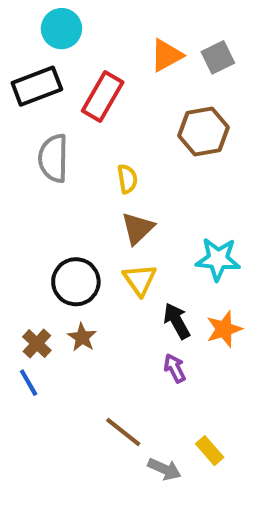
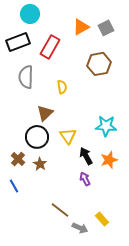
brown triangle: (138, 228) -> (45, 113), moved
brown cross: (37, 344) -> (18, 159), moved

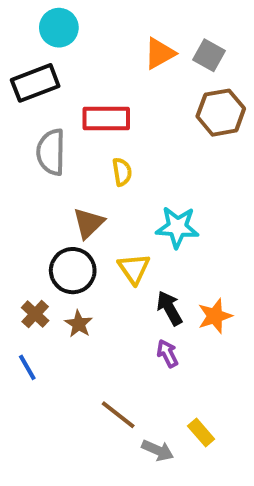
gray square: (106, 28) -> (209, 55), turned -35
red rectangle: (50, 47) -> (106, 119), moved, turned 60
brown hexagon: (99, 64) -> (221, 113), moved
cyan star: (106, 126) -> (177, 227), moved

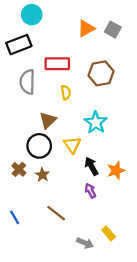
brown hexagon: (221, 113) -> (101, 73), moved
cyan star: (177, 227) -> (96, 122), turned 30
blue line: (27, 367) -> (15, 217), moved
brown line: (118, 415) -> (56, 213), moved

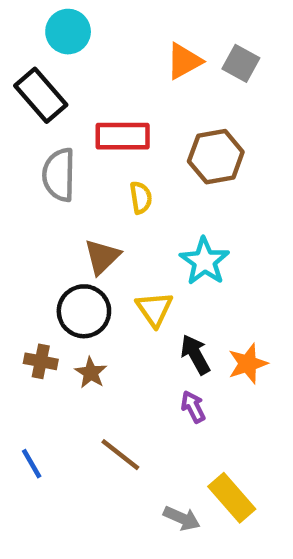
black rectangle: (19, 45) -> (41, 95), turned 70
brown cross: (19, 169) -> (41, 361), turned -32
yellow rectangle: (109, 233) -> (232, 498), size x1.5

